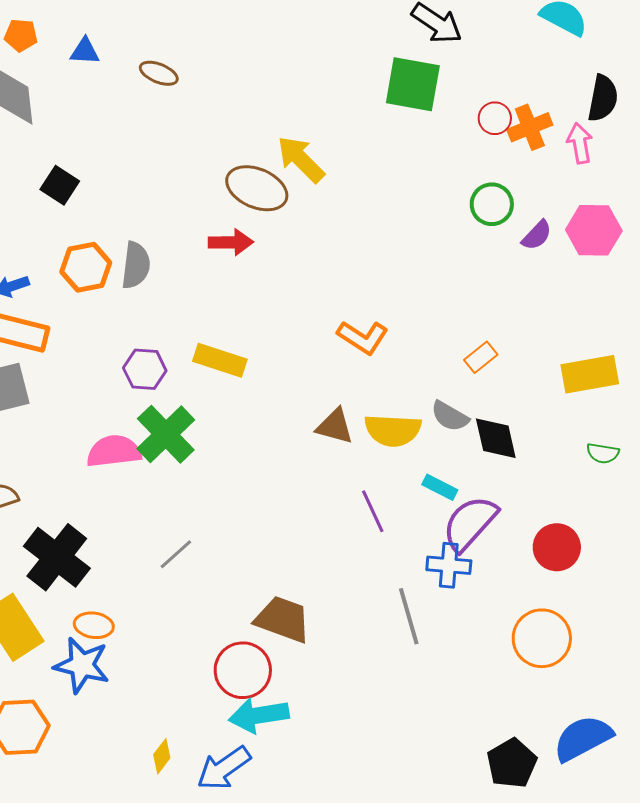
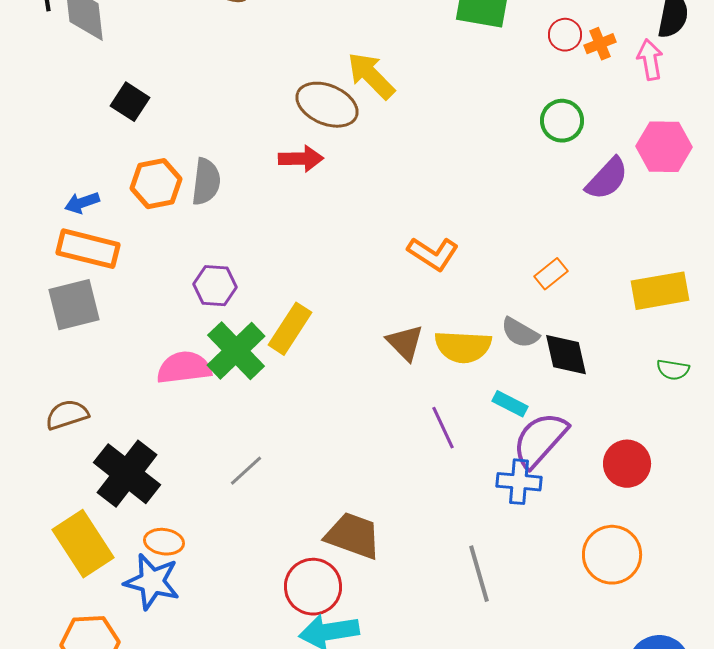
orange cross: (530, 127) -> (600, 44), size x0.7
purple semicircle: (537, 235) -> (607, 179), moved, size x1.4
yellow rectangle: (220, 360) -> (290, 329), moved, turned -75
brown triangle: (335, 426) -> (405, 343), turned 30
gray line: (409, 616) -> (479, 574), moved

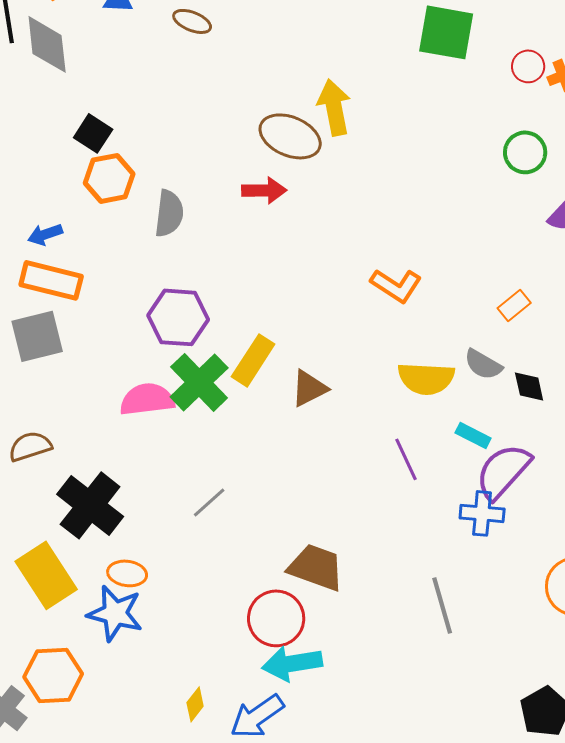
yellow arrow: (371, 76) -> (334, 107), turned 34
orange hexagon: (156, 184) -> (109, 178), moved
purple hexagon: (215, 286) -> (178, 317), size x1.4
brown triangle: (405, 343) -> (309, 388), moved, turned 48
black diamond: (566, 355) -> (529, 386), size x0.7

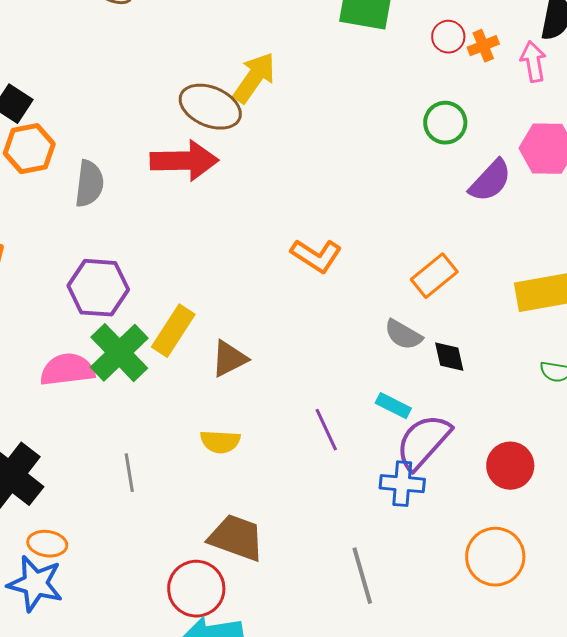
yellow arrow: (334, 107) -> (254, 78), turned 46
red arrow: (264, 190) -> (184, 161), size x1.5
orange rectangle: (514, 305) -> (434, 276), size x1.4
yellow semicircle: (426, 378) -> (220, 442), moved, size x0.7
gray line: (209, 502) -> (129, 473), turned -57

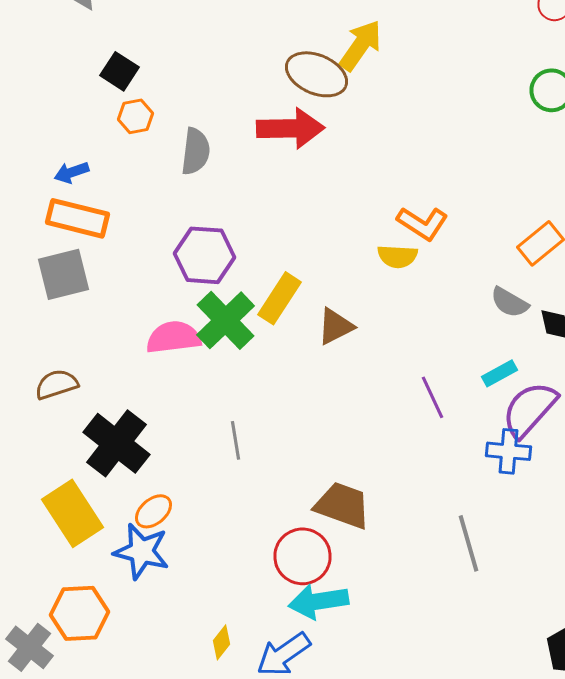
orange hexagon: (29, 149) -> (136, 116), size x0.7
cyan rectangle: (393, 406) -> (500, 373), turned -56
yellow semicircle: (220, 442) -> (398, 256), moved
orange ellipse: (47, 544) -> (154, 511), turned -48

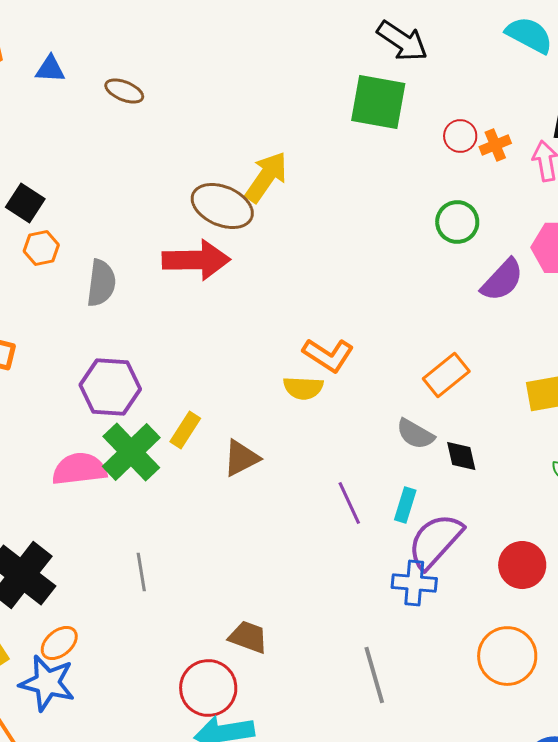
yellow rectangle: (280, 298) -> (185, 430), size x0.7
cyan rectangle: (500, 373) -> (405, 505), turned -44
purple line: (432, 397) -> (349, 503), moved
brown trapezoid: (342, 505) -> (248, 637), size x0.7

